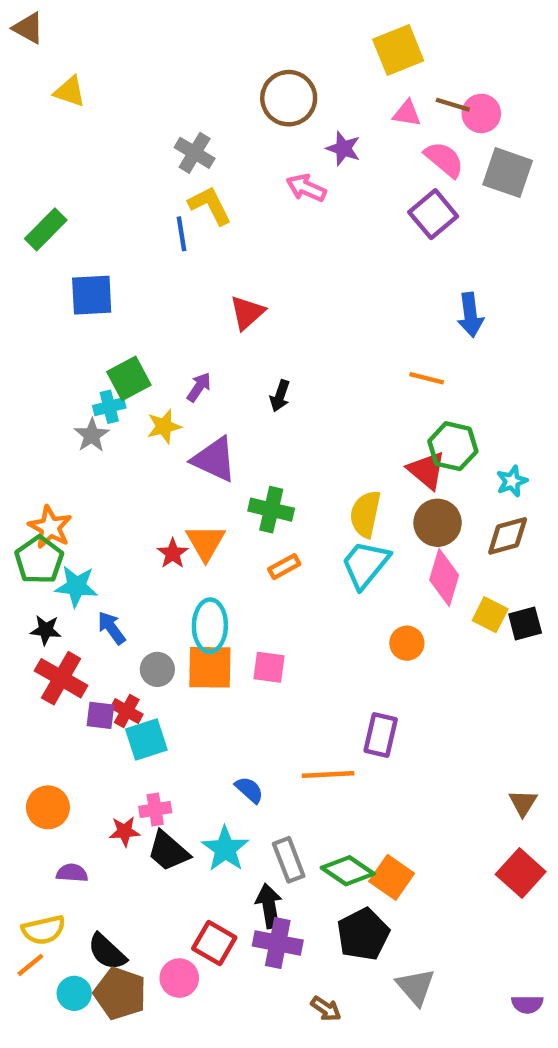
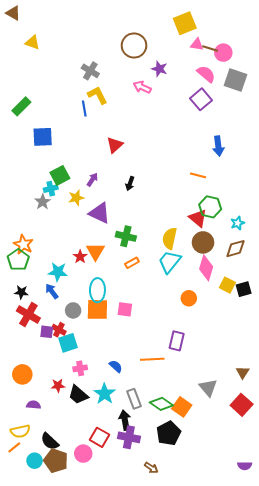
pink triangle: (407, 113) -> (197, 44), moved
cyan star: (76, 586) -> (58, 272), moved
pink cross: (155, 810) -> (80, 368), moved
gray triangle: (416, 987) -> (208, 388), moved

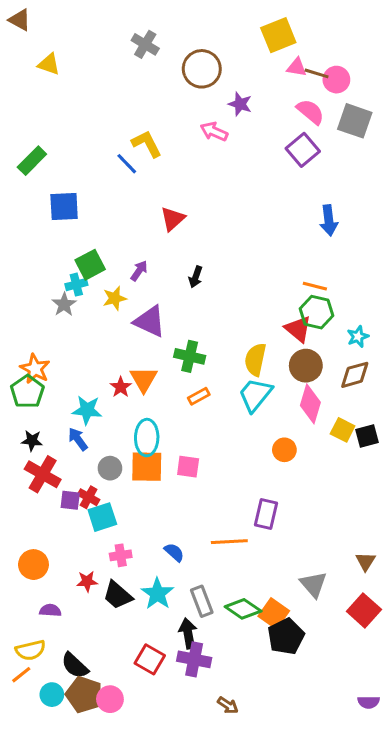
gray cross: (90, 71) -> (145, 44), moved
blue line: (84, 108) -> (127, 164), turned -35
orange line: (198, 175) -> (315, 286), moved
black pentagon: (169, 433) -> (286, 636), moved
pink circle: (83, 454) -> (110, 699), moved

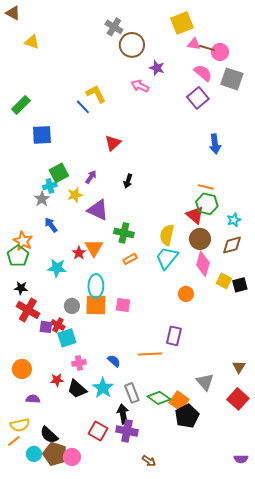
gray cross: (145, 44) -> (114, 27), moved
blue arrow: (78, 439) -> (51, 225), moved

